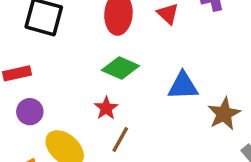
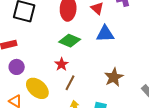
blue triangle: (183, 86) -> (105, 34), moved
brown star: (224, 114) -> (114, 77), moved

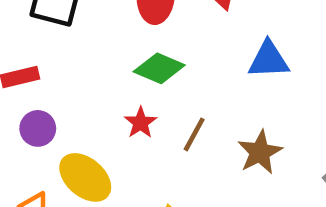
blue triangle: (105, 34) -> (269, 60), moved
brown line: (70, 83) -> (194, 134), moved

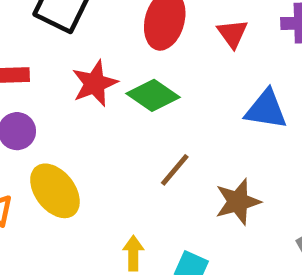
red star: (141, 123) -> (95, 83), moved, size x1.4

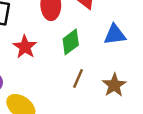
green diamond: (153, 95) -> (71, 42), moved, turned -55

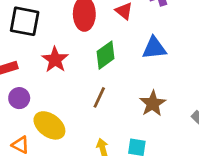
brown line: (78, 78) -> (99, 97), moved

